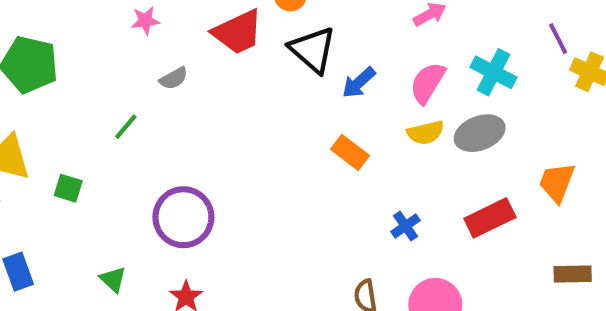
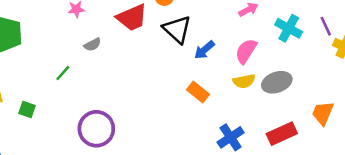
cyan cross: (493, 72) -> (289, 28), moved
blue cross: (405, 226) -> (231, 137), size x1.5

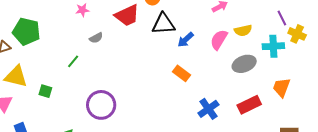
cyan cross: (289, 28) -> (273, 46), moved, turned -30
black triangle: (177, 29) -> (163, 24), turned -45
yellow semicircle: (244, 81) -> (243, 30), moved

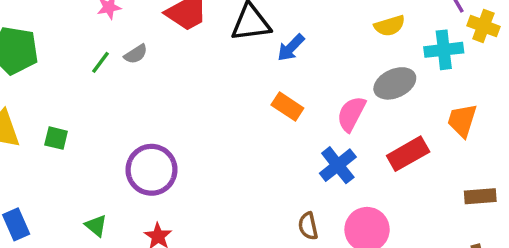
pink semicircle: (219, 40) -> (351, 114), moved
green line: (73, 61) -> (101, 62), moved
green square: (45, 91) -> (56, 138), moved

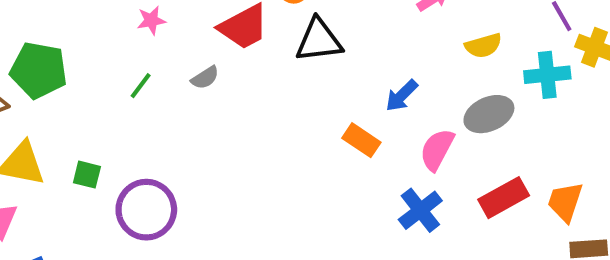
blue arrow: (291, 48) -> (402, 96), moved
gray semicircle: (136, 54) -> (205, 78), moved
orange trapezoid: (462, 120) -> (565, 202), moved
purple circle: (152, 170) -> (146, 210), moved

